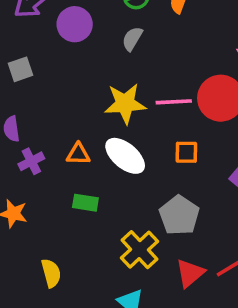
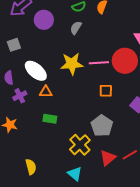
white ellipse: (125, 156) -> (36, 71), moved
yellow semicircle: (51, 273) -> (31, 167), moved

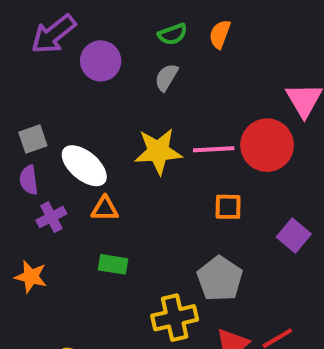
gray square: (14, 45) -> (33, 139), moved
yellow cross: (80, 145) -> (175, 318), turned 30

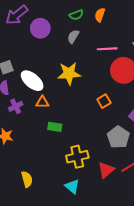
pink line: (214, 149) -> (107, 49), moved
orange square: (228, 207) -> (104, 101), turned -32
green rectangle: (113, 264) -> (55, 127), moved
gray pentagon: (220, 279) -> (118, 137), moved

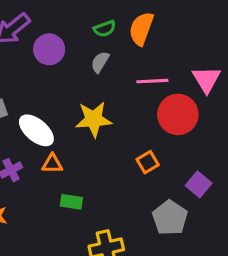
orange semicircle: (100, 15) -> (141, 29), size x1.5

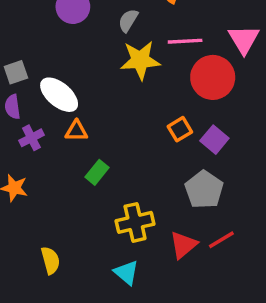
yellow star: (94, 119) -> (140, 60), moved
purple square: (199, 184) -> (214, 140), moved
green rectangle: (71, 202) -> (97, 172), turned -60

